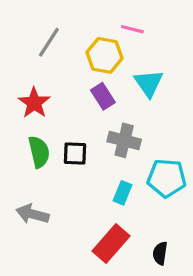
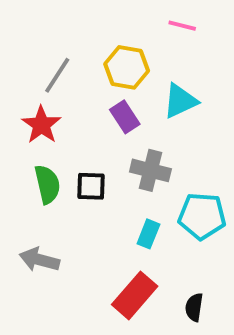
pink line: (132, 29) -> (182, 26), moved
gray line: (49, 42) -> (57, 75), moved
cyan triangle: (149, 83) -> (180, 101), turned 40

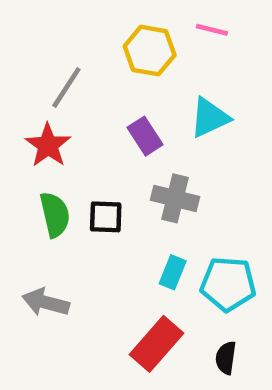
yellow hexagon: (127, 67) -> (150, 51), moved
cyan pentagon: (202, 216) -> (228, 284), moved

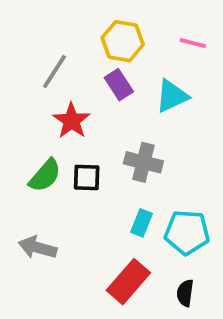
pink line: (212, 30) -> (193, 43), moved
purple rectangle: (145, 136) -> (119, 85), moved
red star: (48, 145) -> (72, 121), moved
green semicircle: (55, 215) -> (45, 176), turned 54

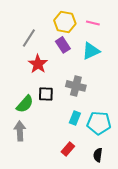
pink line: (193, 43) -> (93, 23), moved
green semicircle: (45, 176) -> (25, 104), moved
gray arrow: (37, 248) -> (20, 131), turned 72
red rectangle: (128, 282) -> (68, 149), size x0.6

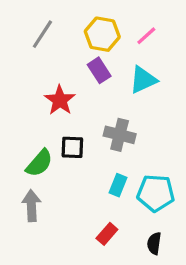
pink line: (93, 23) -> (146, 36), turned -56
gray line: (29, 38) -> (42, 34), moved

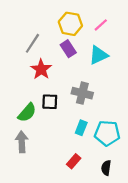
gray line: (42, 34) -> (32, 43), moved

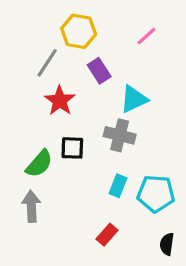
yellow hexagon: (70, 24) -> (79, 31), moved
cyan triangle: (99, 55) -> (134, 99), moved
black semicircle: (106, 168) -> (167, 244), moved

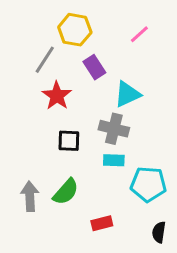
green semicircle: (39, 164) -> (66, 192), moved
cyan rectangle: (118, 186) -> (114, 160), moved, turned 70
red rectangle: (107, 235) -> (102, 223), turned 35

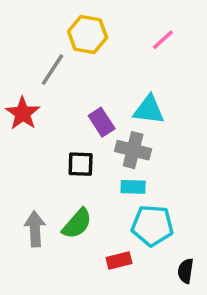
purple rectangle: (94, 67) -> (102, 122), moved
cyan triangle: (127, 94) -> (149, 110), turned 32
red star: (57, 96) -> (23, 113), moved
cyan pentagon: (148, 184) -> (152, 225), moved

